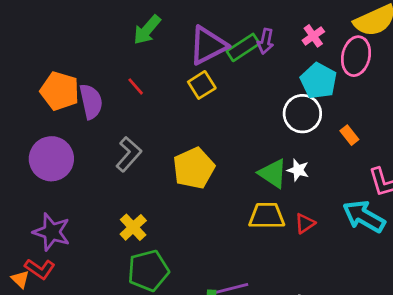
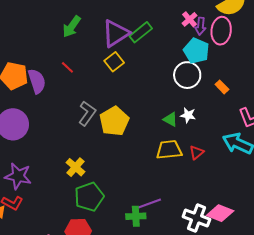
purple arrow: (266, 41) -> (200, 26), moved
gray L-shape: (129, 154) -> (87, 113), moved
green triangle: (273, 173) -> (170, 119), size x0.7

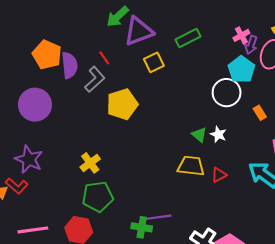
purple triangle: (116, 33) -> (139, 31), moved
gray L-shape: (87, 113) -> (95, 79), moved
yellow pentagon: (114, 121) -> (122, 104), moved

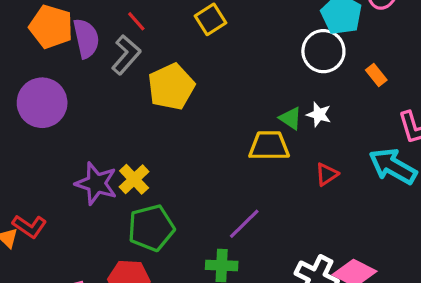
purple star: (29, 159) -> (96, 183), moved
yellow trapezoid: (191, 166) -> (269, 146), moved
purple line: (159, 217) -> (244, 224), moved, turned -30

